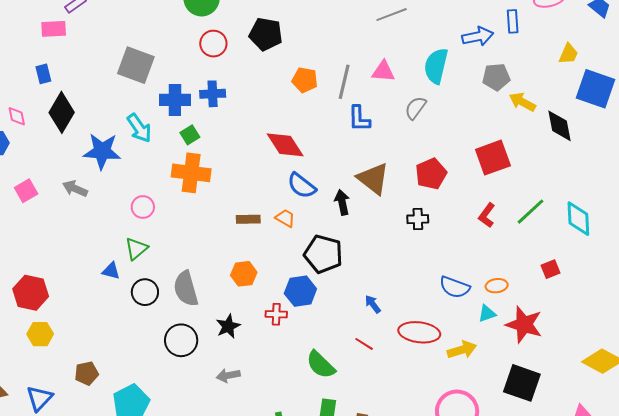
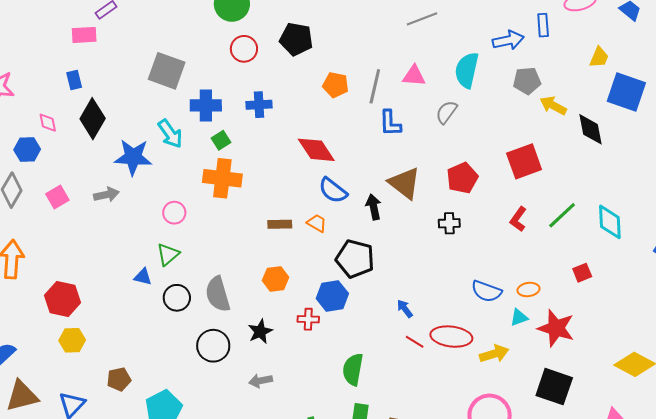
blue cross: (213, 94) -> (259, 105), moved
gray arrow: (75, 189) -> (106, 195), turned 145
red line: (364, 344) -> (415, 342), moved
green semicircle: (321, 365) -> (353, 369), turned 56

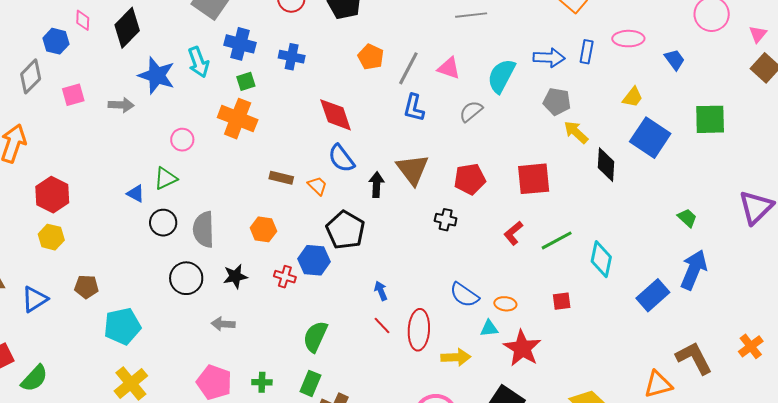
red ellipse: (451, 337) -> (419, 330), turned 72

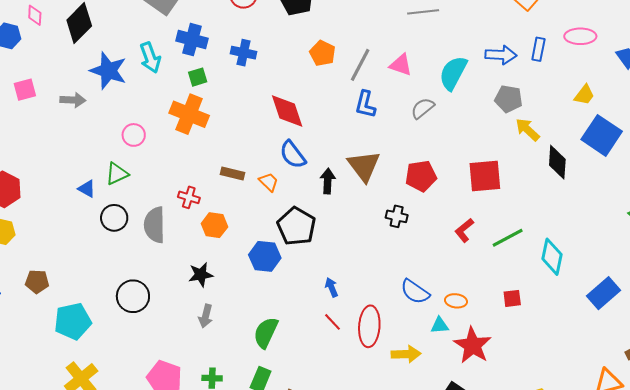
black star: (235, 276) -> (201, 275), moved
red cross: (285, 277) -> (189, 197), moved
black circle: (186, 278) -> (133, 296), moved
gray arrow: (223, 324) -> (206, 316), moved, turned -80

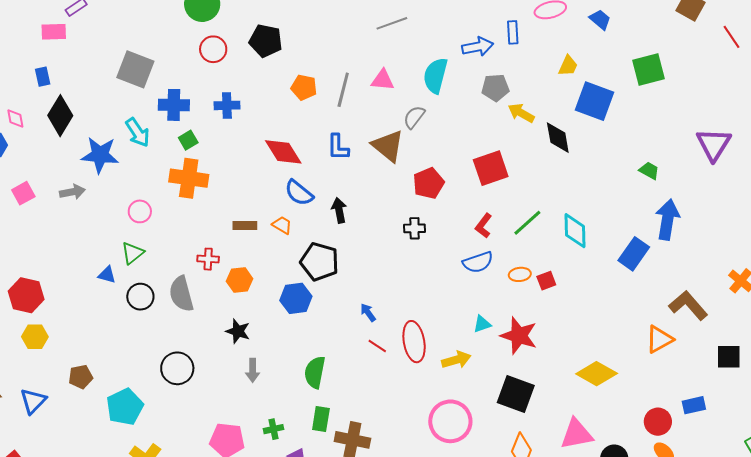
blue L-shape: (365, 104) -> (338, 147), moved
brown triangle: (364, 166) -> (388, 146), moved
black star: (201, 275) -> (238, 331), turned -30
blue semicircle: (415, 292) -> (478, 262), moved, turned -40
orange ellipse: (456, 301) -> (520, 274), moved

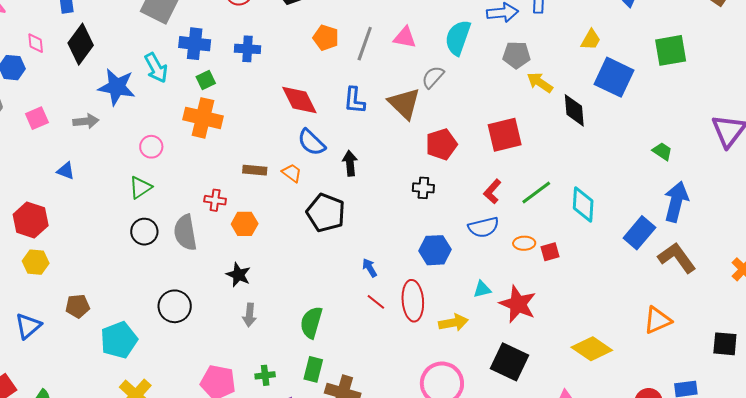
blue triangle: (107, 275) -> (66, 171), moved
blue hexagon: (296, 298) -> (435, 250), moved
brown L-shape: (688, 305) -> (677, 258), moved

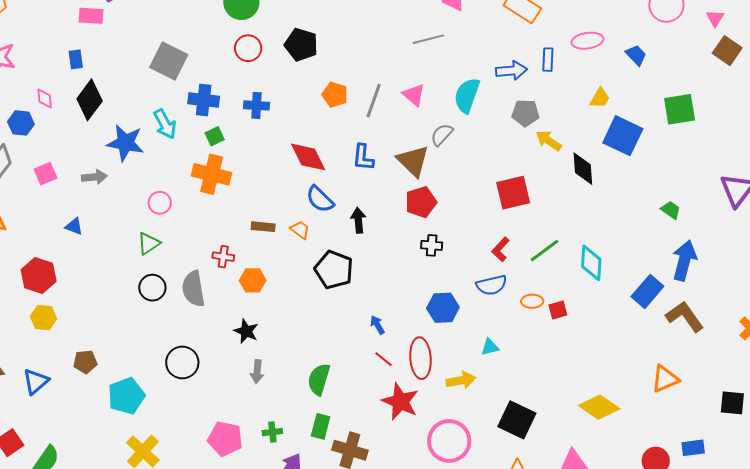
pink triangle: (405, 37) -> (414, 95), turned 30
red pentagon: (441, 144) -> (421, 202), moved
red star: (518, 304) -> (400, 402), moved

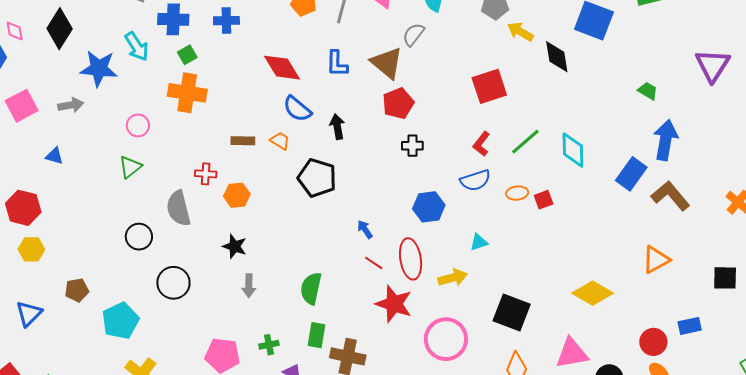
pink square: (46, 174) -> (22, 106), size x1.4
black circle: (152, 288) -> (139, 237), moved

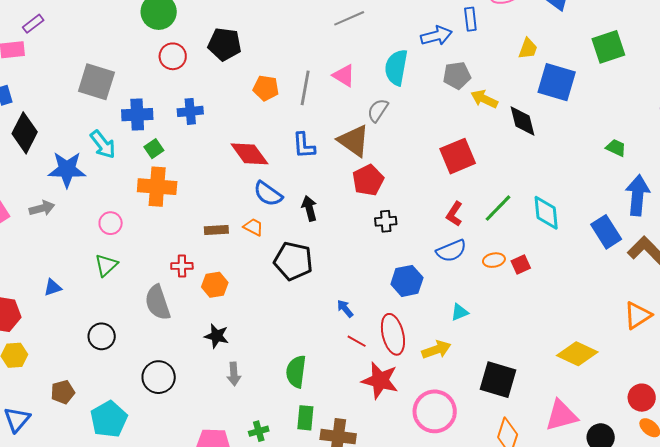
blue triangle: (54, 156) -> (53, 287), moved, turned -30
blue rectangle: (631, 174) -> (606, 232), turned -64
black circle: (139, 237) -> (102, 336), moved

